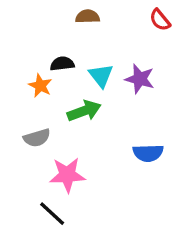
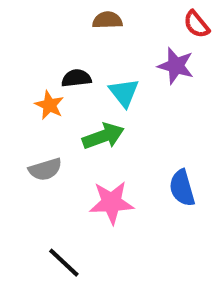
purple star: (140, 79) -> (176, 66), moved
blue semicircle: (148, 153) -> (182, 188), turned 76
pink star: (67, 175) -> (112, 203), moved

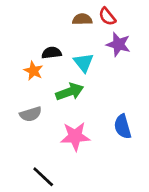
brown semicircle: (107, 20) -> (82, 19), moved
red semicircle: (196, 24) -> (107, 16), moved

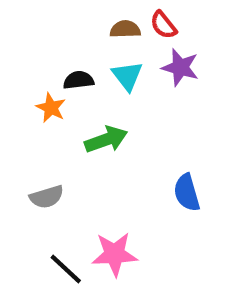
cyan triangle: (84, 62) -> (127, 76), moved
gray semicircle: (31, 114) -> (47, 197), moved
pink star: (75, 136) -> (115, 254), moved

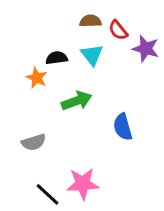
red semicircle: (163, 25) -> (118, 30), moved
purple star: (180, 67) -> (146, 49), moved
blue semicircle: (187, 193) -> (123, 127), moved

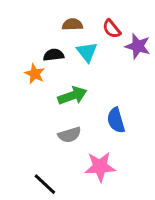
brown semicircle: (90, 21) -> (72, 24), moved
gray semicircle: (34, 142) -> (70, 135), moved
pink star: (83, 184) -> (100, 167), moved

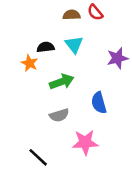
brown semicircle: (72, 24) -> (72, 15), moved
red semicircle: (112, 29) -> (95, 12), moved
purple star: (138, 46) -> (117, 58), moved, turned -30

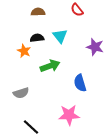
brown semicircle: (72, 15) -> (38, 12), moved
purple star: (117, 58) -> (95, 47), turned 30
gray semicircle: (59, 115) -> (21, 93), moved

